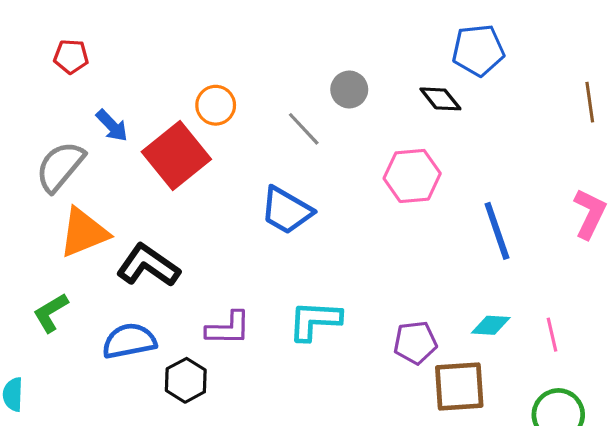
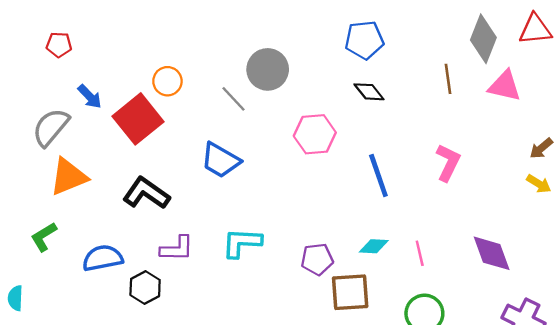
gray circle: (349, 89) -> (268, 69), size x1.5
black diamond: (440, 99) -> (369, 92), moved
black L-shape: (148, 266) -> (146, 193), moved

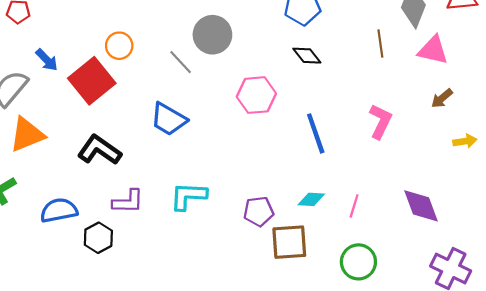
brown arrow: (541, 148) -> (442, 98), moved
yellow arrow: (539, 184) -> (465, 141), turned -40
pink line: (420, 253) -> (354, 206), turned 30

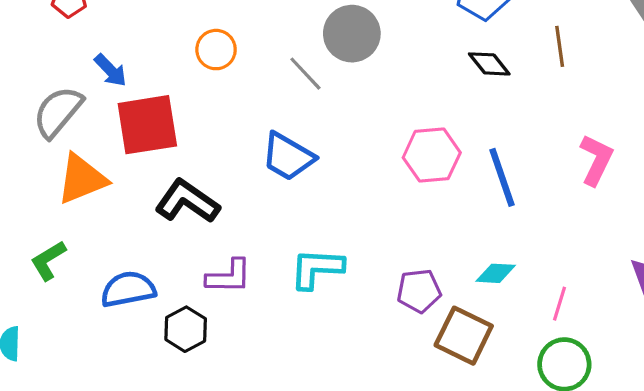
brown line: (380, 43) -> (560, 46), moved
red square: (92, 81) -> (147, 125), moved, turned 30
pink hexagon: (256, 95) -> (432, 155), moved
pink line: (354, 206) -> (560, 304), moved
brown square: (289, 242) -> (464, 336), turned 30

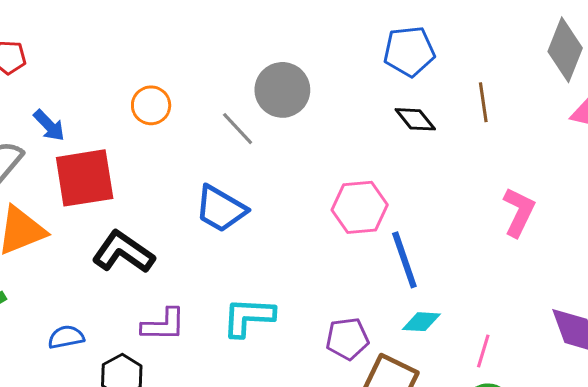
blue line: (502, 177) -> (404, 260), moved
blue semicircle: (128, 289) -> (66, 337), size x0.7

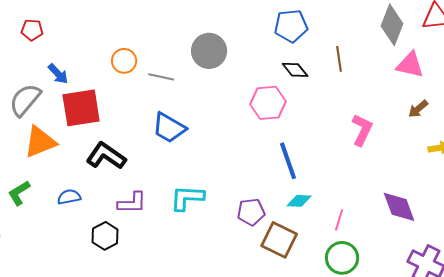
gray line: (238, 129) -> (161, 77), moved, turned -35
pink hexagon: (360, 207) -> (268, 103), moved
blue semicircle: (66, 337) -> (69, 197), moved

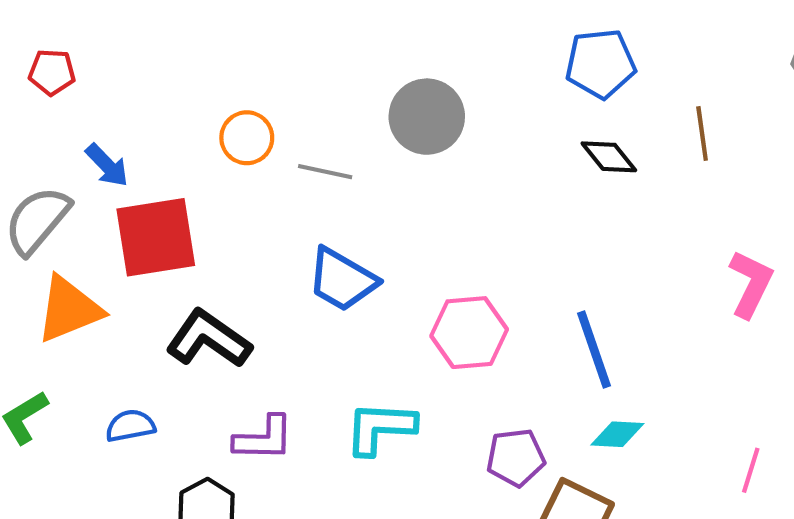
pink hexagon: (268, 103) -> (469, 333), moved
pink line: (339, 220) -> (751, 470), moved

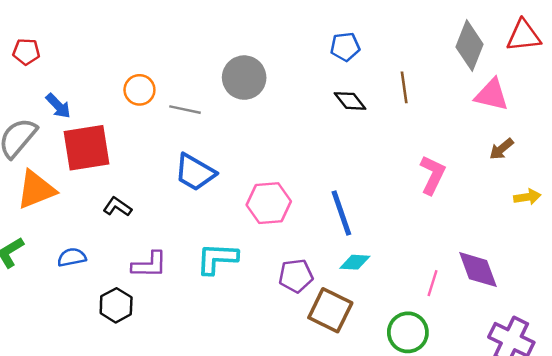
blue pentagon: (600, 64) -> (345, 47), size x0.7
black L-shape: (209, 339) -> (117, 207), size x0.6

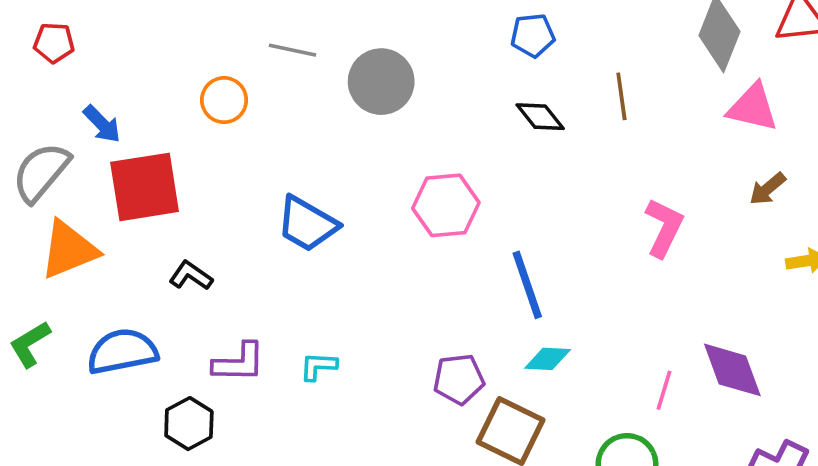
gray line: (185, 110) -> (292, 50), moved
pink hexagon: (269, 203) -> (446, 205), moved
blue semicircle: (72, 257) -> (122, 351), size x1.6
cyan L-shape: (217, 259) -> (318, 366), moved, size x0.6

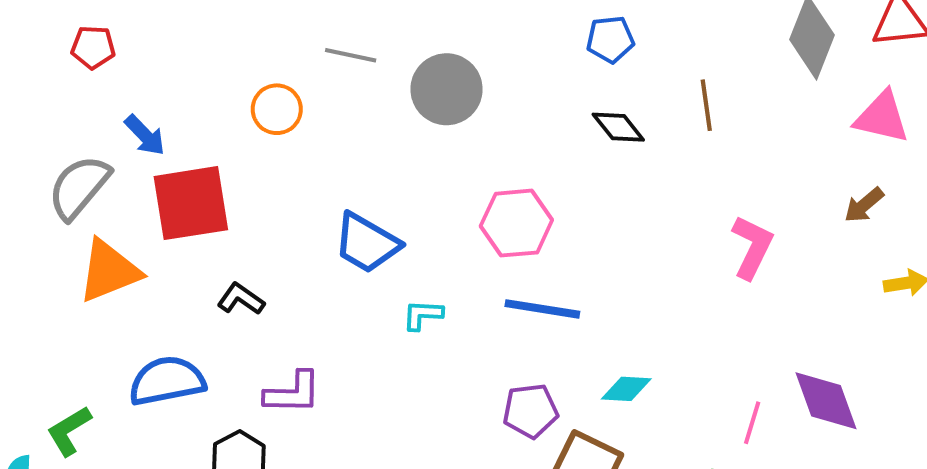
pink triangle: (753, 107) -> (882, 117), moved
blue line: (527, 285) -> (542, 309), moved, turned -62
green L-shape: (30, 344) -> (69, 431), moved
cyan L-shape: (318, 366) -> (423, 315), moved

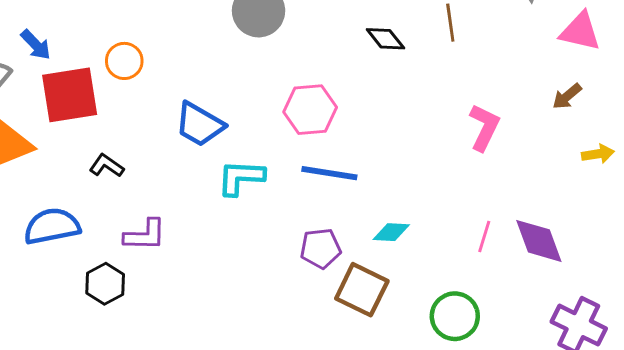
orange circle: (277, 109) -> (124, 61), moved
cyan L-shape: (423, 315) -> (241, 178), size x1.6
pink line: (752, 423) -> (484, 237), moved

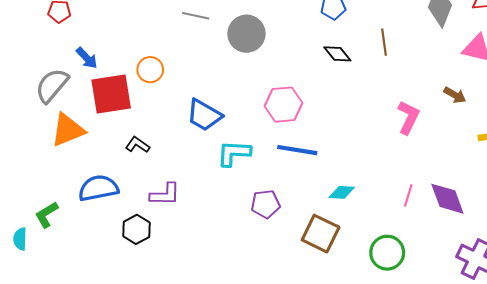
brown arrow: (567, 96) -> (455, 95), moved, turned -110
purple pentagon: (321, 248) -> (266, 204), moved

